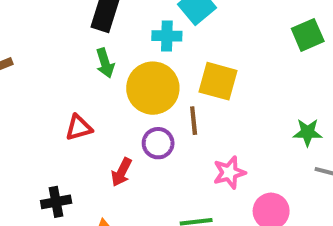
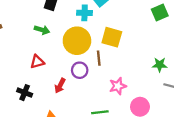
green arrow: (105, 63) -> (42, 30), moved, turned -56
black cross: (56, 202) -> (25, 93), moved, turned 32

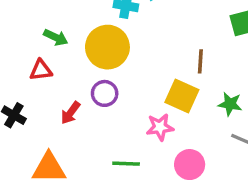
green arrow: (42, 30) -> (56, 37), moved
yellow square: (112, 37) -> (182, 96), moved
brown line: (99, 58) -> (200, 61), moved

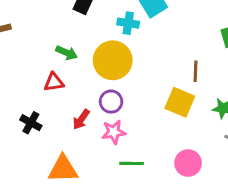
pink star: (160, 127) -> (114, 132), moved

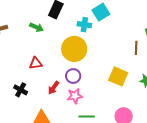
green arrow: (67, 53) -> (36, 27), moved
brown line: (196, 71) -> (136, 48), moved

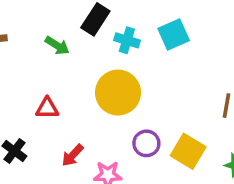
cyan cross: (84, 25) -> (127, 40), moved
purple circle: (73, 76) -> (146, 143), moved

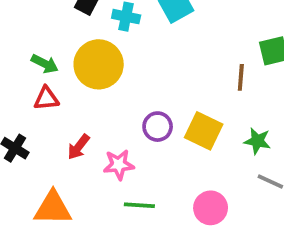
green arrow: (57, 46) -> (45, 64), moved
yellow circle: (118, 93) -> (99, 64), moved

